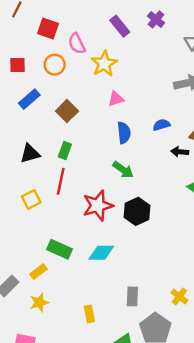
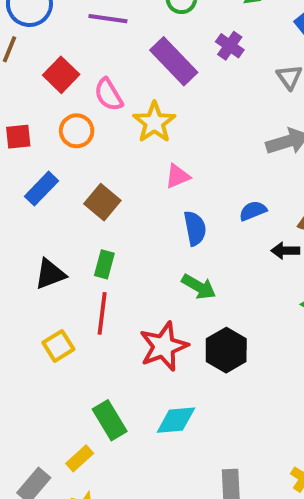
purple rectangle: (120, 26) -> (174, 61), size x1.4
red square: (48, 28) -> (61, 75), turned 30
green rectangle: (59, 249) -> (110, 420), turned 40

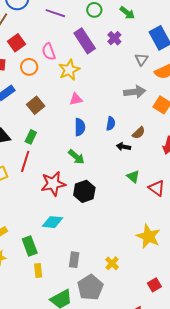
red square: (61, 75) -> (17, 43), moved
blue semicircle: (253, 211) -> (111, 124), turned 112
green rectangle: (110, 420) -> (30, 246), moved

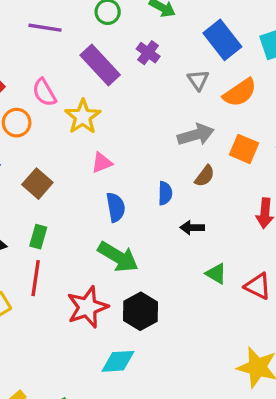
brown semicircle: (139, 133) -> (205, 176), moved
green arrow: (76, 157) -> (118, 257), size x1.4
cyan diamond: (52, 222) -> (118, 361), moved

